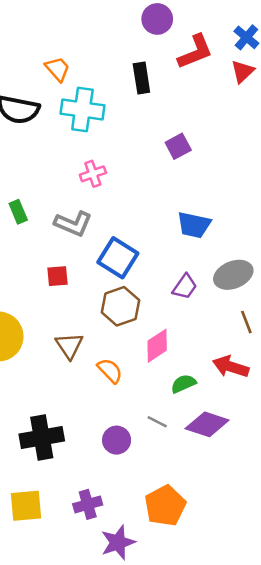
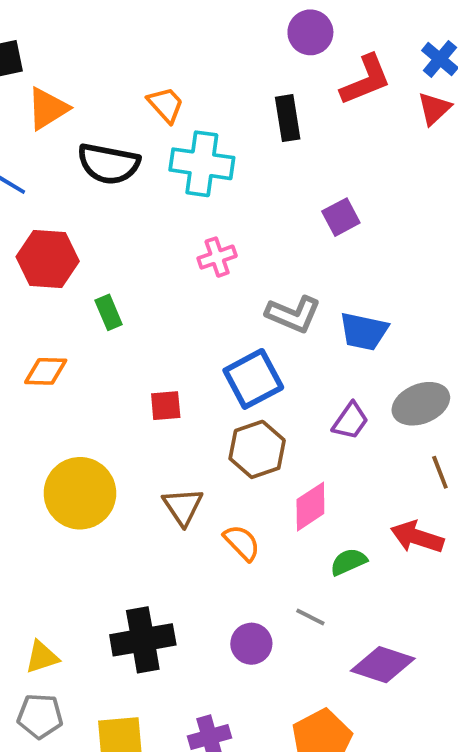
gray L-shape: (73, 224) -> (293, 314), moved
blue square: (118, 258) -> (253, 379), turned 30
purple diamond: (207, 424) -> (383, 665), moved

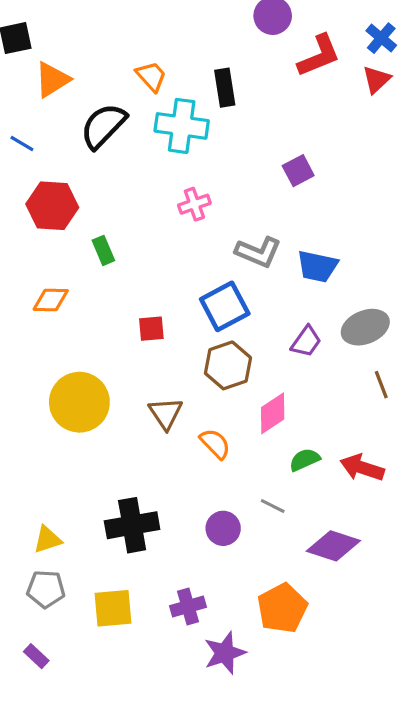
black rectangle: (288, 118) -> (225, 88), moved
black semicircle: (109, 164) -> (103, 126), turned 123
red arrow: (417, 537) -> (362, 468), moved

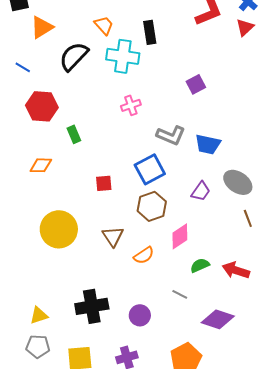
gray ellipse: (365, 327) -> (238, 182), turned 56
orange semicircle: (215, 444) -> (144, 255), turned 100
purple circle: (223, 528) -> (140, 315), moved

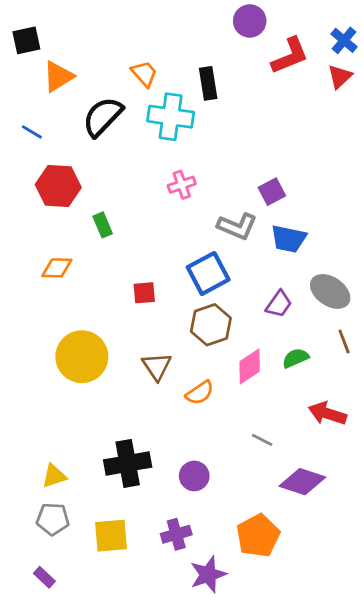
purple square: (196, 84) -> (272, 192), moved
green semicircle: (200, 265) -> (295, 358), moved
gray line: (180, 294) -> (262, 440), moved

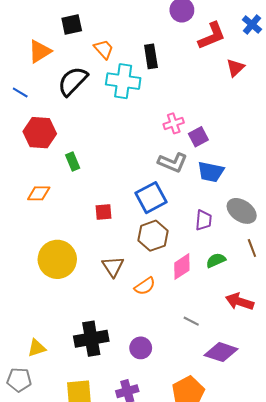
black square: (26, 40) -> (72, 24), moved
red triangle: (340, 76) -> (235, 68), moved
pink cross: (182, 185) -> (174, 123), moved
purple trapezoid: (279, 304) -> (204, 220), turned -30
gray pentagon: (53, 519) -> (19, 380), moved

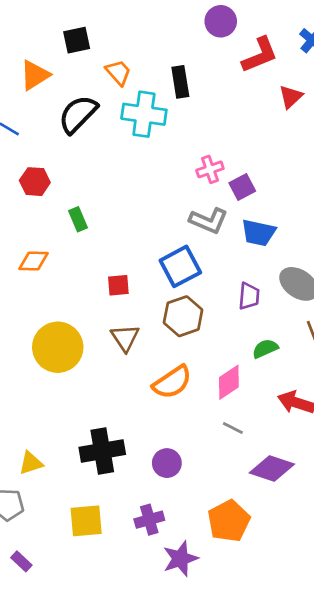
red hexagon: (40, 133) -> (35, 182), size x0.7
brown triangle: (113, 267) -> (125, 338), moved
pink diamond: (182, 267) -> (229, 382), moved
orange semicircle: (145, 286) -> (172, 382), size x1.4

